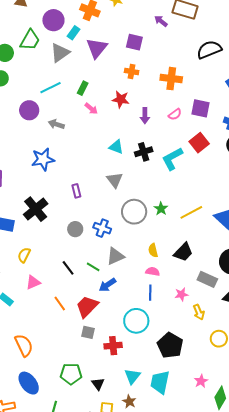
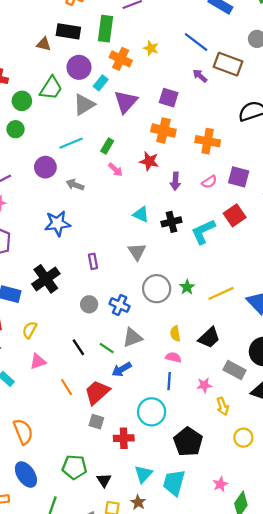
orange cross: (132, 71) -> (163, 131), size x1.5

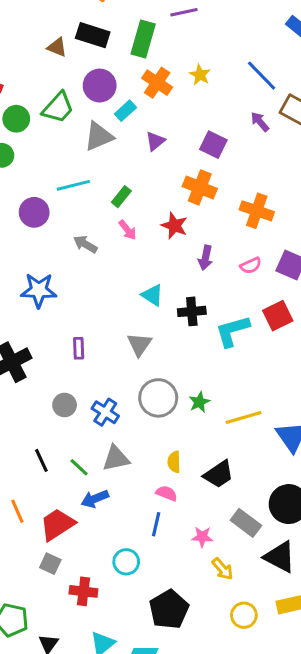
purple triangle: (126, 102) -> (155, 141), size x0.6
gray arrow: (75, 185) -> (85, 244), moved
yellow arrow: (223, 406) -> (222, 569), turned -30
cyan circle: (152, 412) -> (126, 562), size x0.7

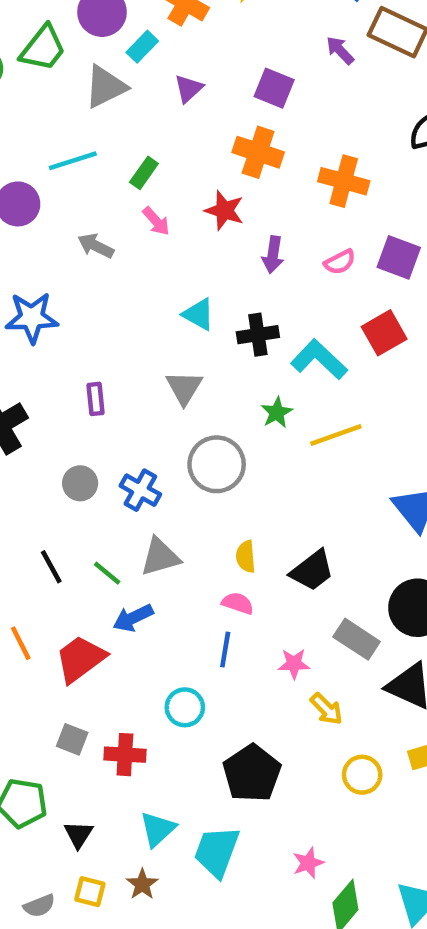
cyan L-shape: (232, 331) -> (319, 359), turned 63
green star: (199, 402) -> (277, 413), moved
yellow line: (244, 417) -> (336, 435), moved
gray square: (50, 564) -> (72, 739), moved

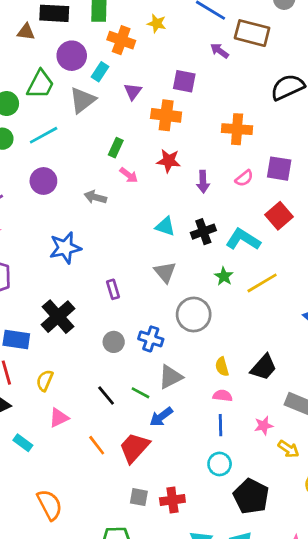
orange cross: (258, 152) -> (166, 115), moved
cyan line: (73, 161) -> (44, 135), moved
cyan circle: (185, 707) -> (220, 464), moved

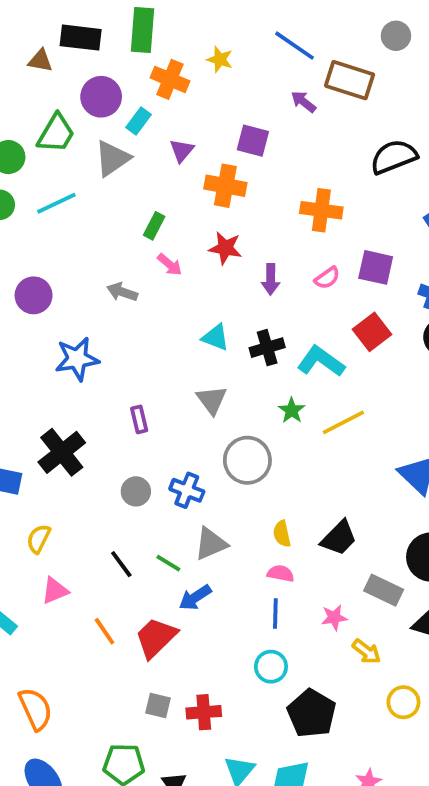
purple circle: (43, 181) -> (34, 295), moved

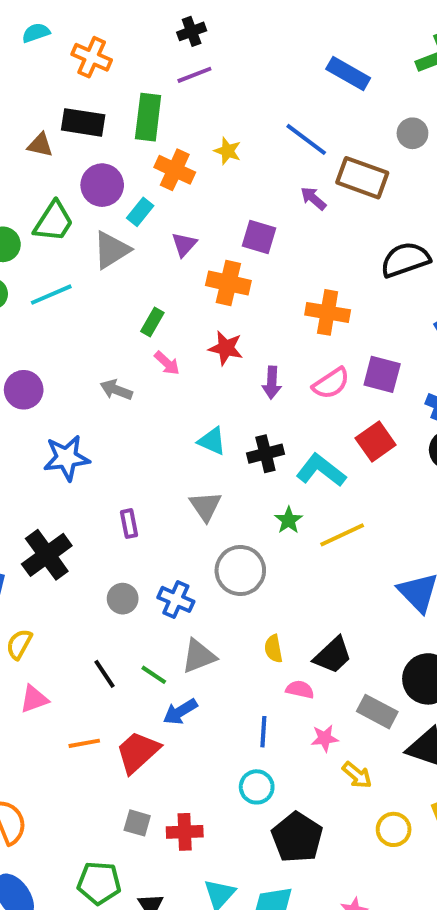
pink semicircle: (327, 278) -> (331, 383), size x1.4
pink semicircle: (281, 574) -> (300, 689), moved
orange line: (105, 631) -> (84, 743), turned -68

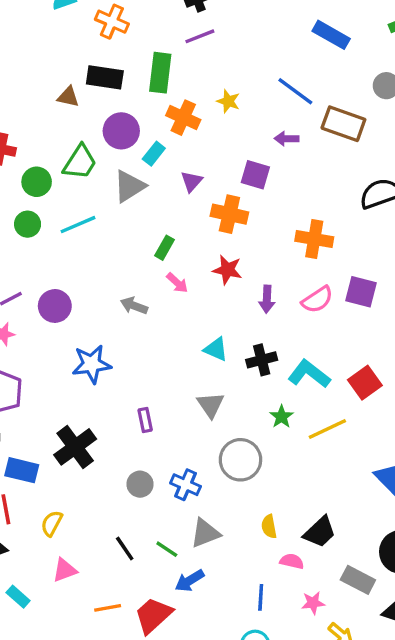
purple arrow: (313, 198) -> (287, 139), moved, turned -40
red square: (376, 442) -> (365, 383), moved

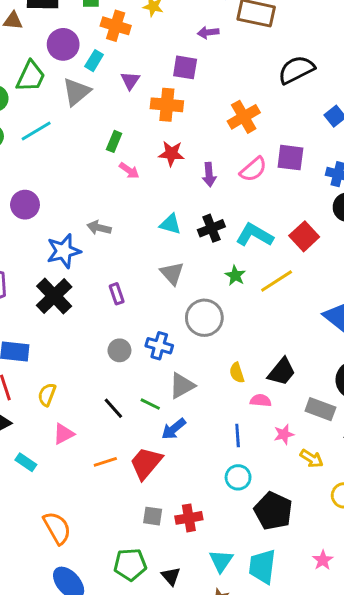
orange cross: (314, 239) -> (244, 117), turned -32
gray arrow: (134, 306) -> (99, 228), moved
black cross: (75, 447) -> (54, 296), moved

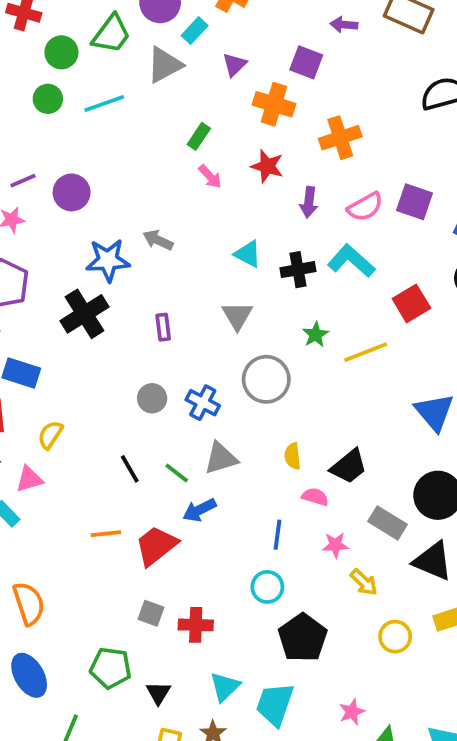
orange cross: (244, 117) -> (340, 138), moved
cyan L-shape: (254, 235) -> (351, 261), moved
pink triangle: (63, 434) -> (29, 479), moved

